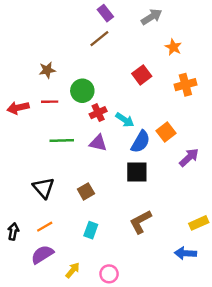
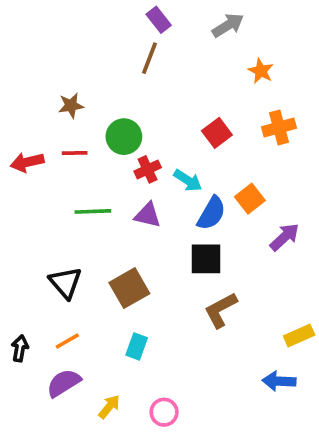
brown line: (99, 39) -> (149, 58), turned -30
red square: (142, 75) -> (217, 133), moved
brown square: (86, 191) -> (129, 288), size x1.5
brown L-shape: (141, 222) -> (221, 310), moved

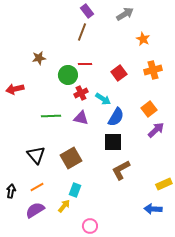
red line: (75, 153) -> (85, 64), moved
orange square: (250, 199) -> (149, 109), moved
yellow arrow: (109, 407) -> (64, 206), moved

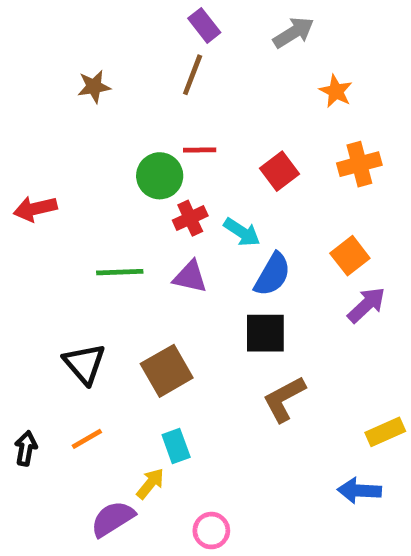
brown star: (39, 58) -> (94, 87), moved
cyan rectangle: (75, 190) -> (176, 446), turned -40
purple semicircle: (35, 210) -> (113, 519), moved

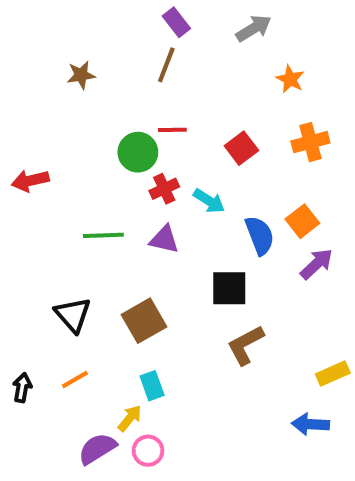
blue semicircle: (272, 274) -> (260, 235), moved, turned -51
pink circle: (211, 531) -> (148, 451), moved

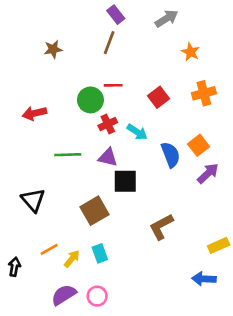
red arrow: (30, 181) -> (34, 113), moved
black square: (229, 288) -> (125, 181), moved
black triangle: (73, 315) -> (33, 200), moved
black arrow: (22, 388) -> (14, 267), moved
yellow arrow: (130, 418) -> (72, 259), moved

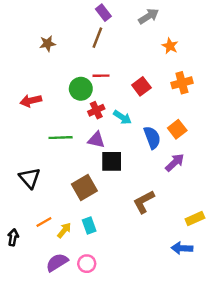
purple arrow: (208, 173) -> (175, 163), moved

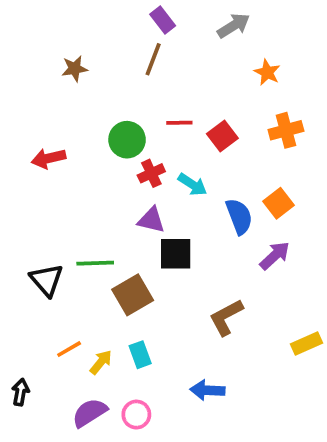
red line: (101, 76) -> (179, 123), moved
green line: (61, 138) -> (95, 263), moved
black arrow: (13, 237) -> (20, 392), moved
blue arrow: (182, 248) -> (207, 390), moved

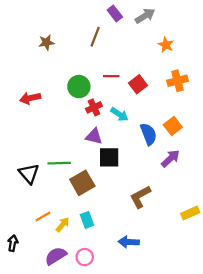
purple rectangle: (163, 20) -> (115, 13), moved

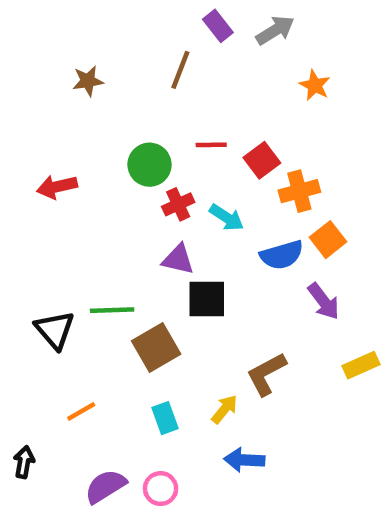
orange cross: (177, 81) -> (299, 191), moved
blue semicircle: (148, 134) -> (282, 255), turned 95
purple arrow: (171, 158) -> (324, 301), turned 96
yellow rectangle: (190, 213) -> (361, 365), moved
yellow arrow: (63, 225) -> (224, 409), moved

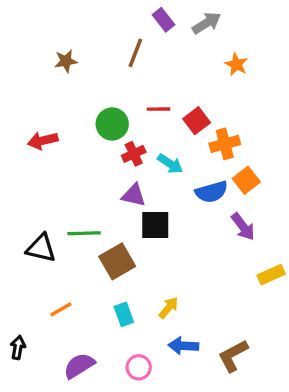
black triangle: (55, 330) -> (41, 248), turned -36
brown L-shape: (266, 374) -> (233, 356), moved
pink circle: (161, 489) -> (139, 367), moved

